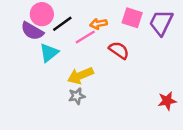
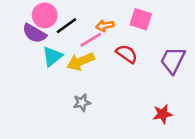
purple trapezoid: (161, 23) -> (173, 60), moved
yellow arrow: (80, 76) -> (81, 62), moved
red star: (167, 101) -> (163, 114), moved

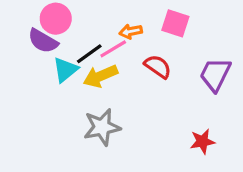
black line: (66, 26) -> (89, 54), moved
gray star: (82, 103) -> (102, 127), size x1.6

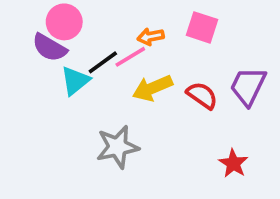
red semicircle: (158, 67) -> (202, 95), moved
yellow arrow: (100, 76) -> (152, 88), moved
red star: (202, 141) -> (233, 163), turned -30

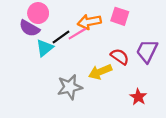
orange arrow: (151, 37) -> (89, 22), size x1.5
yellow arrow: (152, 88) -> (100, 72), moved

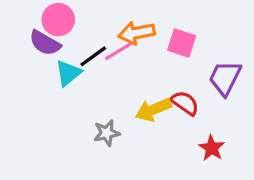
pink square: (120, 16) -> (182, 43), moved
red semicircle: (120, 57) -> (185, 103), moved
gray star: (70, 87) -> (107, 133), size x0.7

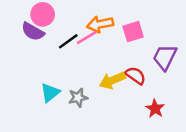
pink square: (182, 43) -> (133, 32), turned -35
cyan triangle: (68, 73) -> (50, 93), moved

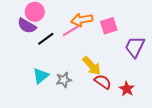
black line: (68, 41) -> (46, 39), moved
red semicircle: (135, 76) -> (103, 82), moved
yellow arrow: (112, 80) -> (92, 66), turned -110

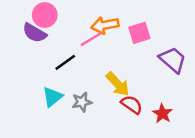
black line: (46, 39) -> (65, 62), moved
purple trapezoid: (135, 47) -> (173, 60), turned 105

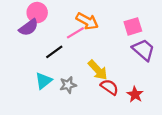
orange arrow: (105, 25) -> (87, 21), turned -140
purple semicircle: (35, 33) -> (29, 27), turned -66
pink square: (139, 33) -> (133, 26), moved

